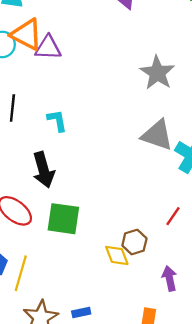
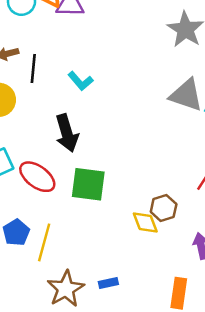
cyan L-shape: (57, 120) -> (81, 81), turned 150

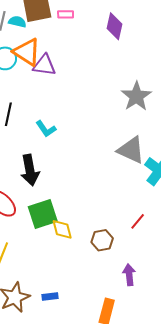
green square: (88, 184) -> (43, 214), turned -32
yellow diamond: (145, 222) -> (62, 229), moved

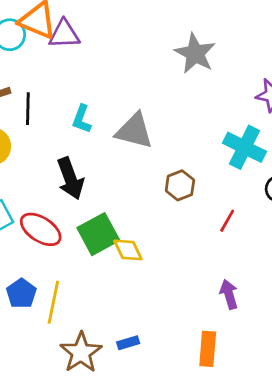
cyan L-shape: (46, 129) -> (82, 119), turned 65
gray triangle: (131, 150) -> (134, 131), moved
brown hexagon: (102, 240) -> (180, 185), moved

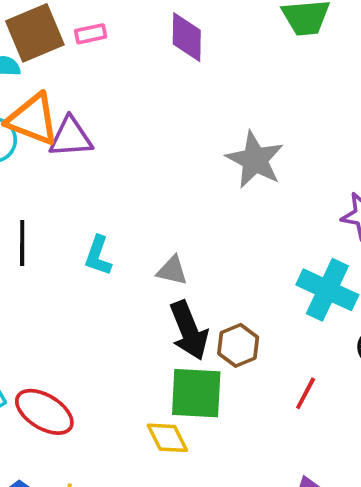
gray triangle: (134, 131) -> (172, 270), size x0.6
black arrow: (70, 178) -> (189, 330), moved
green square: (98, 234) -> (196, 393), moved, turned 33

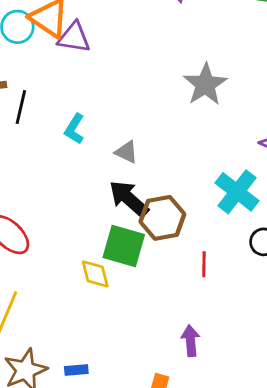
black arrow: (189, 330) -> (129, 199), turned 141
brown hexagon: (238, 345) -> (162, 218), size x1.4
red line: (306, 393) -> (204, 264), turned -40

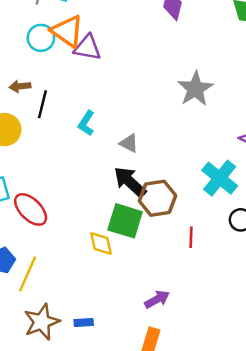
purple arrow: (191, 341) -> (157, 299), moved, turned 65

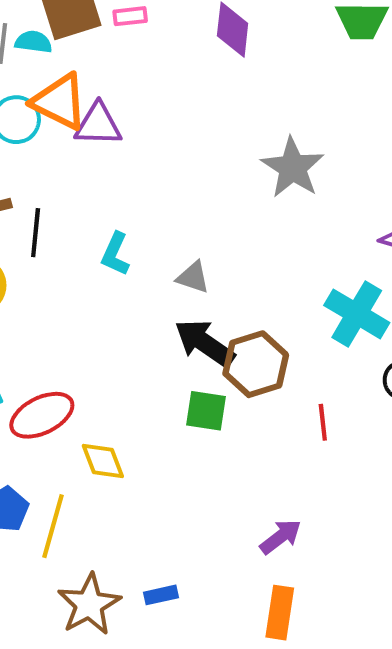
red ellipse: (31, 209) -> (42, 415), turned -63
green square: (125, 221) -> (206, 411), size x0.7
yellow diamond: (101, 243) -> (103, 461), moved

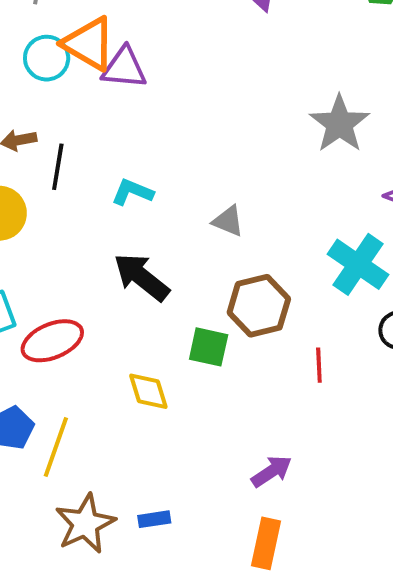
gray star: (293, 168) -> (339, 124), moved
cyan L-shape: (115, 254) -> (132, 192), turned 84
gray triangle: (193, 277) -> (228, 221), moved
black arrow: (205, 343) -> (141, 277), moved
yellow diamond: (103, 461) -> (148, 391), moved

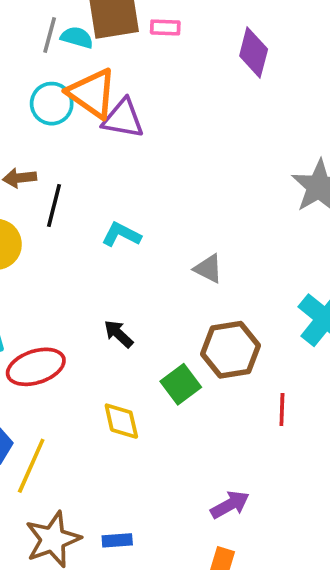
black arrow: (141, 277) -> (119, 334), moved, size x0.6
green square: (209, 347) -> (181, 384), turned 36

